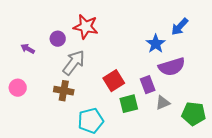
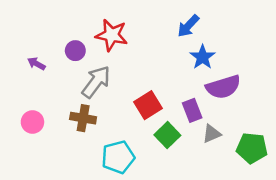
blue arrow: (180, 27) -> (188, 26), moved
pink circle: (18, 88) -> (32, 122), moved
green square: (129, 104) -> (167, 135), turned -30

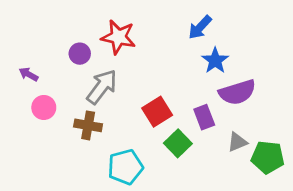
purple arrow: (36, 64) -> (29, 74), moved
pink circle: (32, 122) -> (44, 107), moved
gray triangle: (212, 134) -> (237, 142), moved

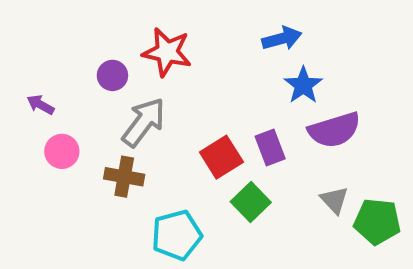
blue arrow: (200, 27) -> (282, 38), turned -148
purple rectangle: (204, 117) -> (270, 147), moved
gray triangle: (237, 142) -> (334, 200), turned -50

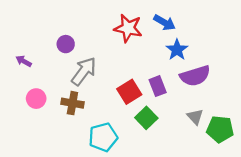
blue arrow: (282, 38) -> (164, 22), turned 45
red star: (167, 52) -> (128, 28), moved
pink circle: (62, 151) -> (36, 99), moved

